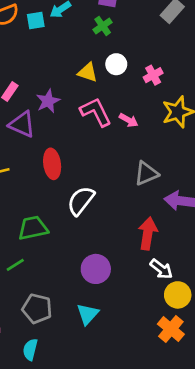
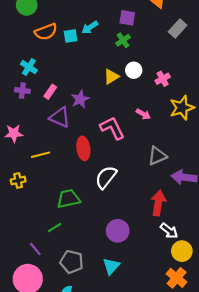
yellow triangle: (88, 72) -> (111, 77), turned -49
pink L-shape: (96, 112) -> (112, 128), moved

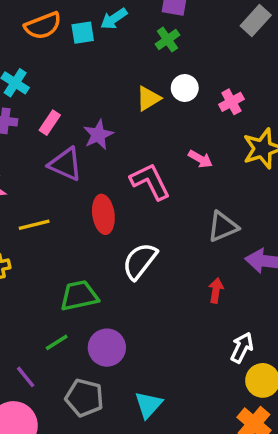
red arrow: (158, 203) -> (216, 290), moved, size x0.6
purple circle: (118, 231) -> (107, 348), moved
white arrow: (169, 231) -> (242, 348), turned -102

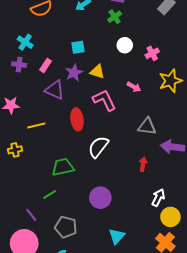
cyan square: (83, 33) -> (78, 47), moved
yellow triangle: (148, 98) -> (97, 72), moved, turned 49
gray triangle: (223, 226) -> (147, 126), turned 30
purple circle: (107, 348) -> (100, 198), moved
cyan triangle: (148, 405) -> (117, 236), moved

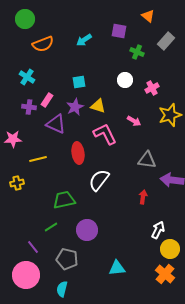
green cross: (115, 17) -> (137, 52), moved, turned -32
purple cross: (19, 65) -> (29, 107), moved
purple circle: (100, 198) -> (87, 230), moved
cyan triangle: (117, 236) -> (117, 268), turned 42

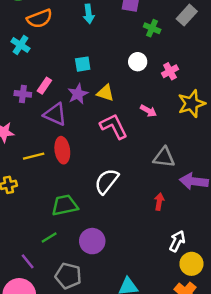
cyan arrow: (84, 40) -> (89, 14), turned -63
cyan cross: (27, 77) -> (20, 45), moved
red ellipse: (78, 153) -> (62, 150), moved

